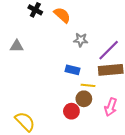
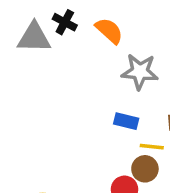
gray star: (81, 40) -> (140, 72), size x1.5
gray triangle: (17, 46) -> (34, 38), moved, size x1.5

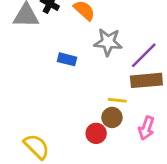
blue rectangle: (126, 121) -> (67, 59), moved

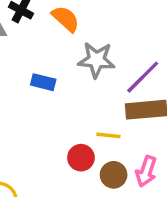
brown circle: (112, 117) -> (114, 175), moved
red circle: (96, 133) -> (81, 158), moved

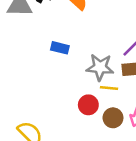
gray star: (96, 60) -> (100, 67), moved

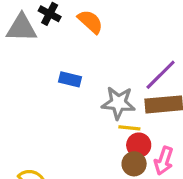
red circle: (88, 105) -> (139, 145), moved

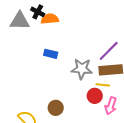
orange semicircle: (90, 22) -> (50, 19), moved, turned -48
yellow line: (129, 128) -> (103, 85), moved
brown circle: (134, 164) -> (56, 108), moved

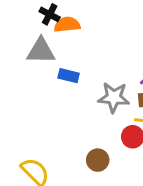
gray triangle: (20, 21) -> (41, 51), moved
brown circle: (56, 108) -> (98, 160), moved

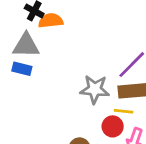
blue rectangle: (69, 76) -> (22, 69), moved

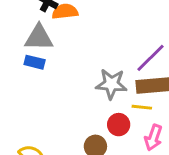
red circle: (113, 126) -> (119, 125), moved

